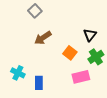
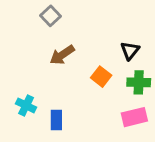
green cross: (96, 57) -> (139, 82), turned 35
pink rectangle: (81, 77) -> (134, 117), moved

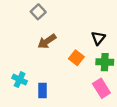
pink rectangle: (134, 117) -> (101, 88), turned 72

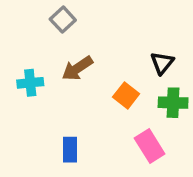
cyan cross: (20, 80) -> (30, 83), moved, turned -32
pink rectangle: (101, 88) -> (150, 146), moved

